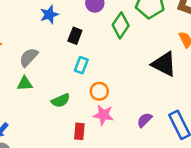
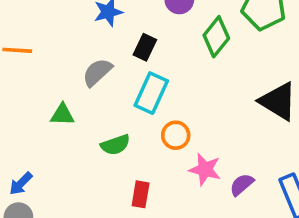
gray semicircle: (29, 57) -> (97, 72), moved
cyan rectangle: (81, 65) -> (151, 93), size x1.5
pink star: (103, 115) -> (205, 170), moved

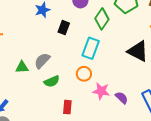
gray semicircle: (97, 72) -> (42, 61), moved
cyan rectangle: (151, 93) -> (91, 48), moved
purple semicircle: (242, 185) -> (122, 98), turned 88

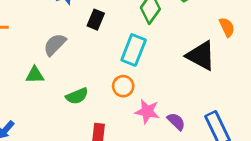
gray semicircle: (42, 61) -> (55, 45), moved

